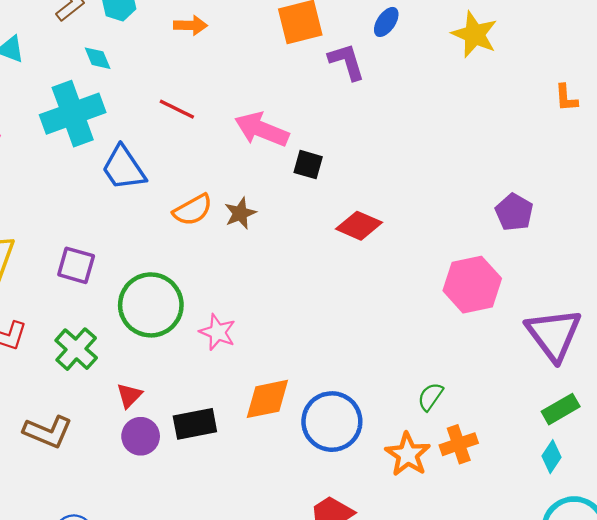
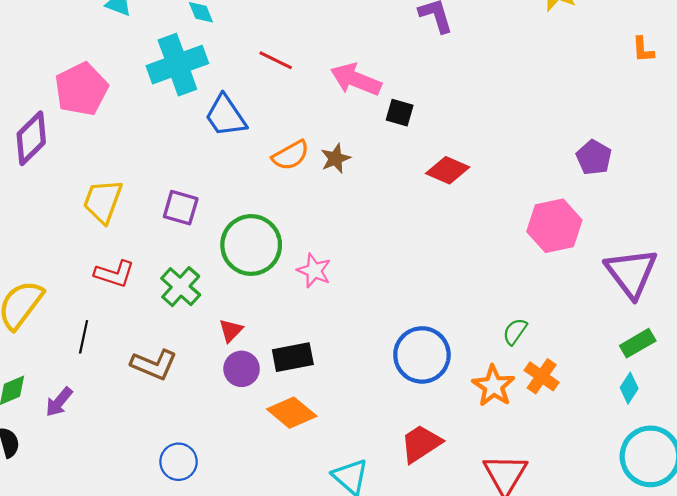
orange diamond: (267, 399) -> (292, 413), moved, turned 51
orange cross: (459, 444) -> (542, 376), turned -36

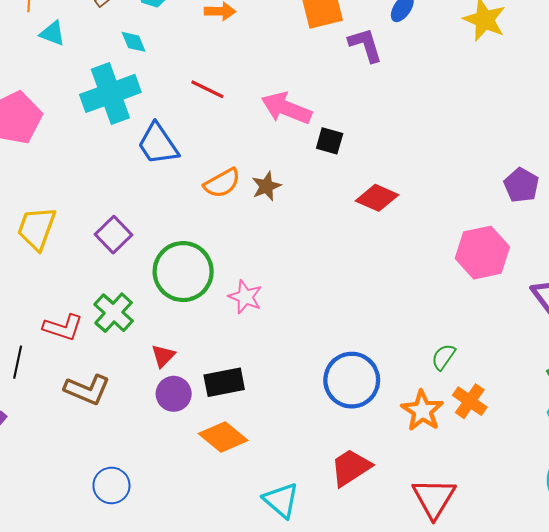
purple square: (181, 208) -> (114, 235), turned 30
red L-shape: (114, 274) -> (63, 327), moved

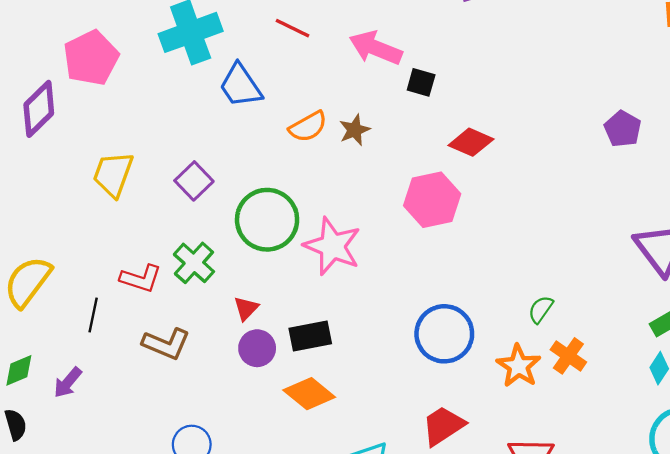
pink hexagon: (482, 253) -> (432, 200), moved
pink star: (245, 297) -> (332, 246), size x1.6

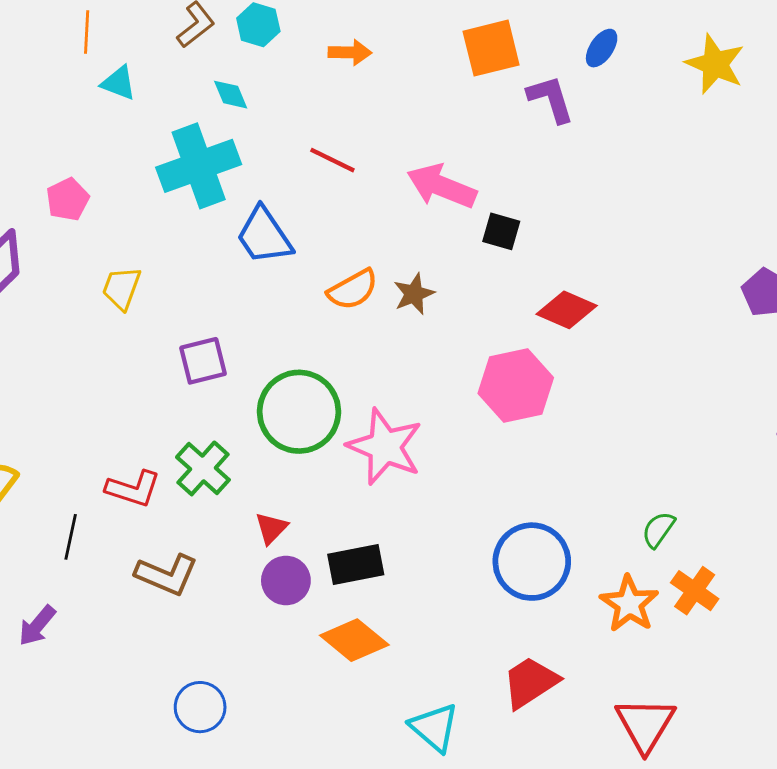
pink pentagon: (91, 58) -> (68, 199), size x0.6
yellow trapezoid: (113, 174) -> (122, 288), moved, size x0.7
purple square: (194, 181) -> (203, 361), turned 30

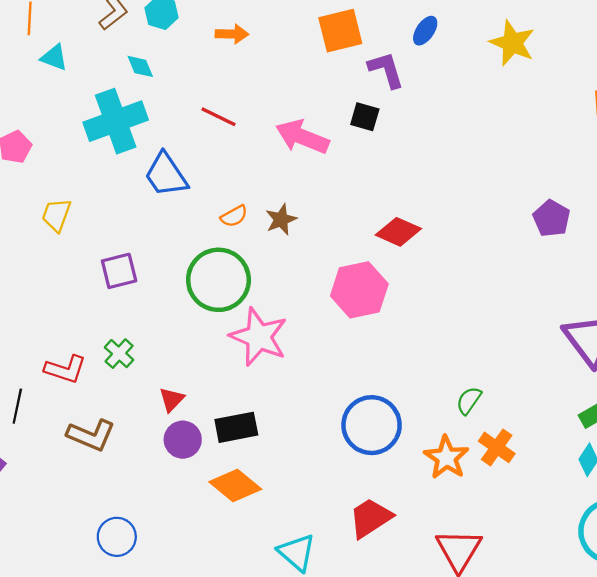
black square: (501, 231) -> (365, 117), moved
orange semicircle: (353, 290) -> (234, 216), size x0.7
green circle: (299, 412) -> (218, 280), moved
green cross: (203, 468) -> (119, 354), size x0.7

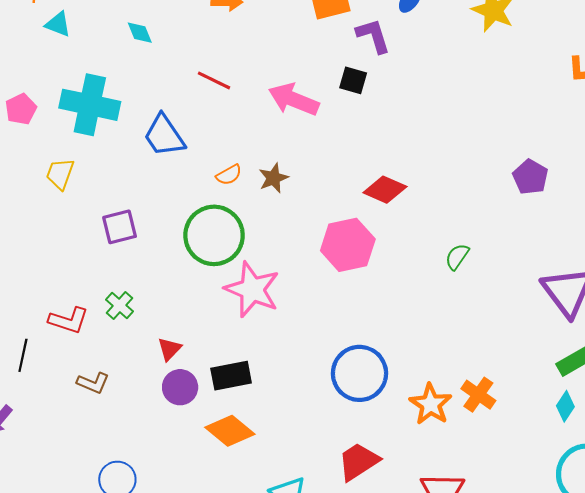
cyan cross: (116, 121) -> (90, 105), moved, turned 32
green semicircle: (469, 401) -> (457, 257), moved
brown L-shape: (91, 435) -> (93, 383), size x0.7

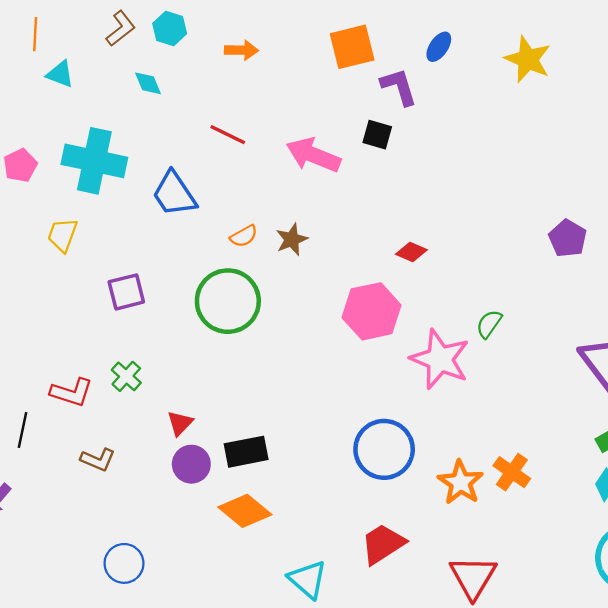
red diamond: (385, 190) -> (411, 252), size x0.7
pink star: (252, 290) -> (440, 359), moved

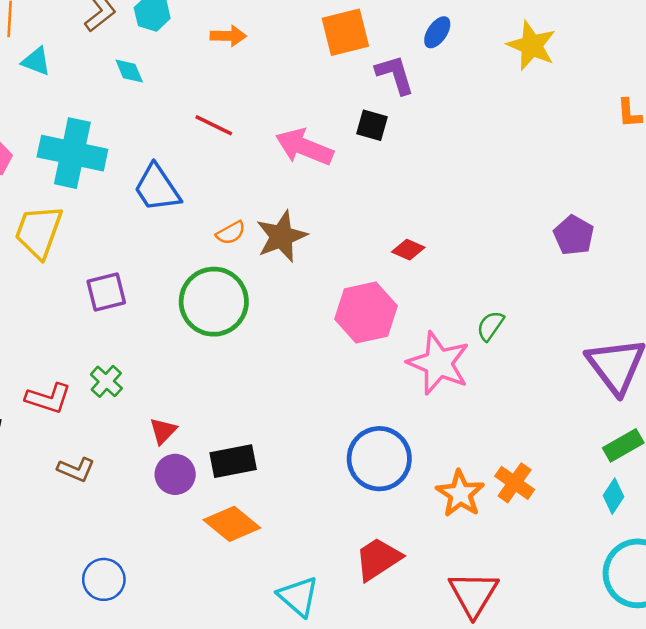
yellow trapezoid: (62, 235) -> (39, 232), size x1.5
brown star: (292, 240) -> (281, 236), size x1.5

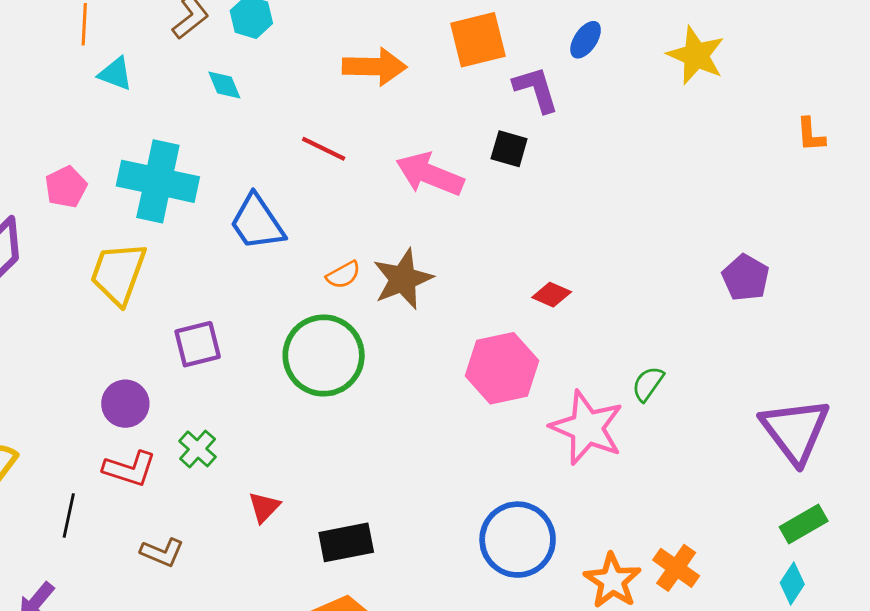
orange arrow: (228, 36) -> (375, 67), moved, size x1.5
purple circle: (175, 474) -> (125, 404), moved

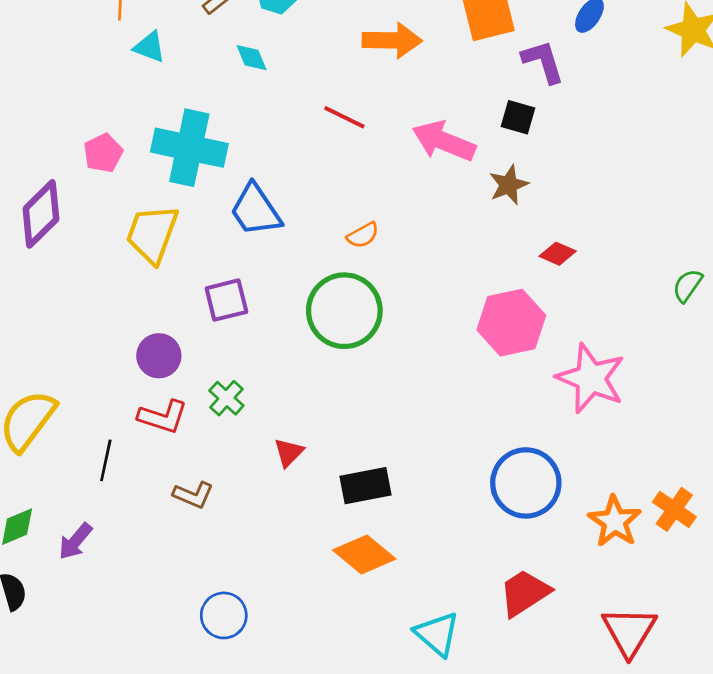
blue trapezoid: (257, 222) -> (256, 210), moved
brown star: (403, 279) -> (509, 185), moved, size x0.7
green semicircle: (648, 384) -> (688, 286), moved

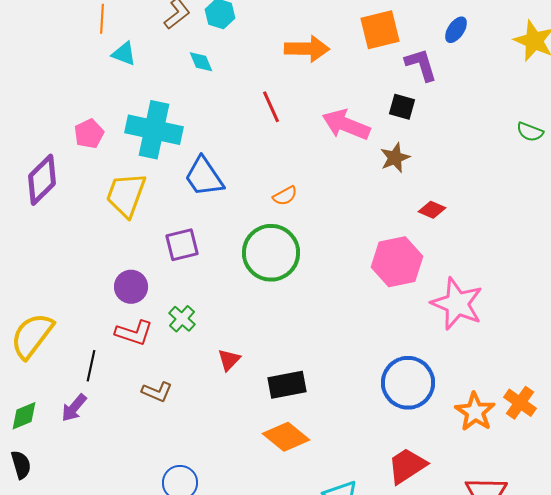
red line: (344, 117) -> (271, 107), turned 40
green semicircle: (688, 286) -> (530, 132), moved, turned -104
purple arrow: (75, 541) -> (74, 408), moved

